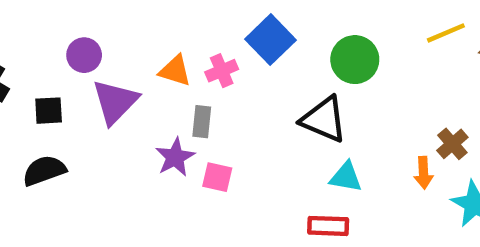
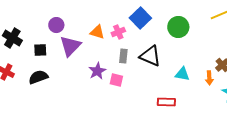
black triangle: (324, 119) -> (150, 56), moved
gray rectangle: (202, 122) -> (123, 56), moved
cyan triangle: (346, 177) -> (182, 74), moved

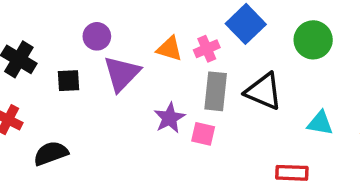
gray rectangle: (123, 56) -> (216, 91), size x1.5
black semicircle: (38, 77) -> (51, 153), moved

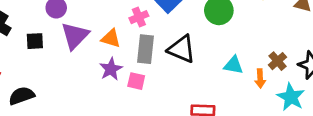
orange triangle: (170, 49) -> (111, 38), moved
cyan triangle: (320, 123) -> (234, 65), moved

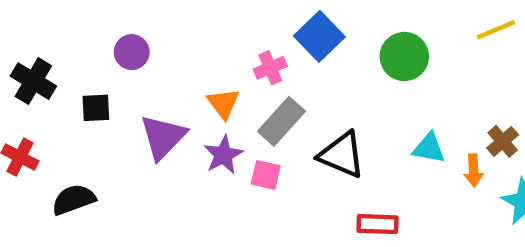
purple triangle: (75, 36) -> (163, 137), moved
orange triangle: (111, 38) -> (223, 103), turned 36
gray rectangle: (146, 49) -> (281, 121), turned 36
black triangle: (182, 49) -> (342, 155), moved

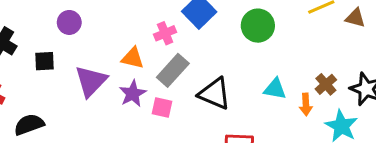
orange triangle: (223, 103) -> (133, 58), turned -40

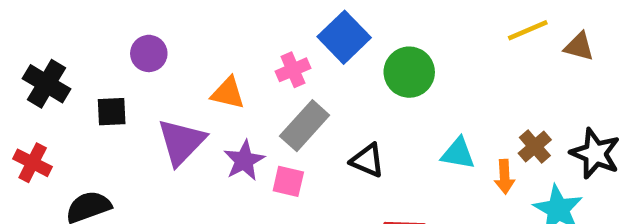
green circle: (258, 26) -> (409, 72), moved
orange triangle: (133, 58) -> (228, 93), moved
black triangle: (215, 94) -> (367, 160), size x0.7

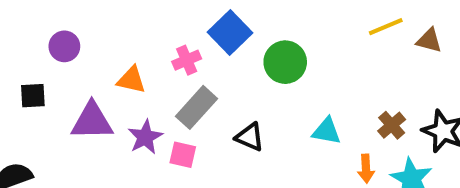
purple triangle: (181, 142) -> (92, 121), turned 45
orange arrow: (505, 177) -> (366, 169), moved

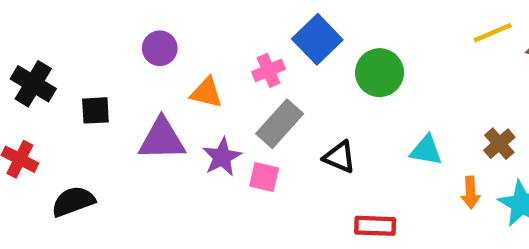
purple circle: (64, 46) -> (160, 48), moved

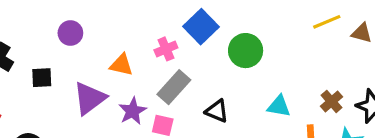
purple circle: (160, 48) -> (70, 33), moved
purple triangle: (162, 139) -> (90, 98), turned -36

